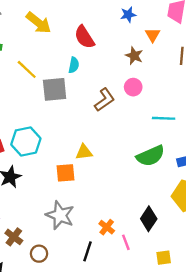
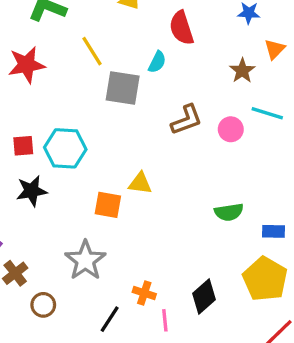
pink circle: (133, 87) -> (231, 129), moved
cyan line: (164, 118) -> (267, 113), moved
green semicircle: (151, 156) -> (229, 212), size x0.7
orange cross: (107, 227) -> (144, 293), turned -35

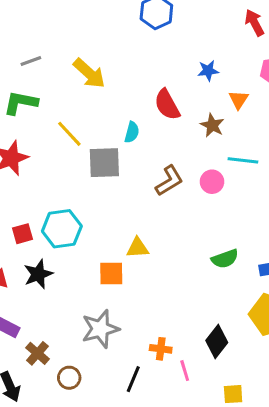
red semicircle: (182, 28) -> (167, 105), moved
gray star: (85, 260) -> (100, 329), turned 30

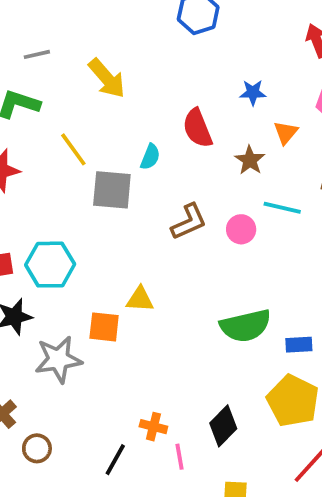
green semicircle: (225, 259) -> (245, 326), size x1.5
gray star: (100, 329) -> (58, 359), moved

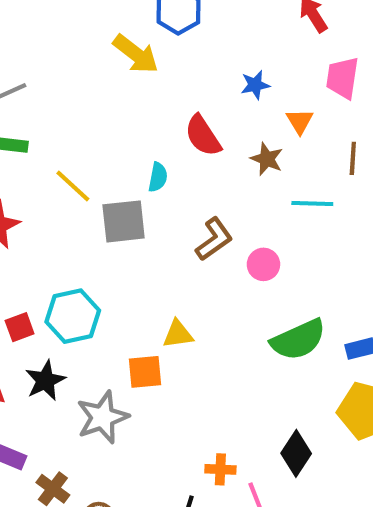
yellow arrow: (107, 78) -> (136, 54), moved
pink circle: (241, 229) -> (263, 264), moved

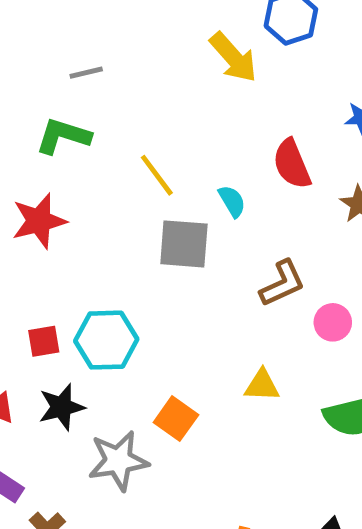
cyan semicircle: (158, 177) -> (232, 201), turned -52
yellow line: (73, 186) -> (157, 175), moved
yellow triangle: (178, 334) -> (262, 385), moved
orange square: (145, 372) -> (176, 419), turned 30

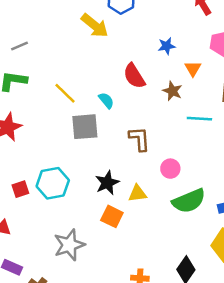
brown L-shape: (282, 283) -> (139, 139), turned -60
pink circle: (333, 322) -> (170, 169), moved
black star: (61, 407) -> (107, 183), moved
orange square: (176, 419) -> (112, 216), moved

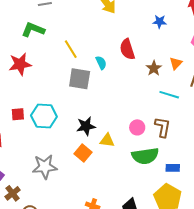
blue star: (167, 46) -> (160, 22), moved
orange triangle: (193, 69) -> (176, 63), moved
brown L-shape: (139, 139) -> (163, 127), moved

